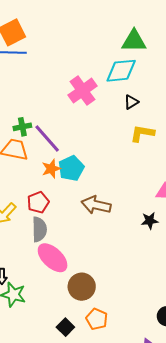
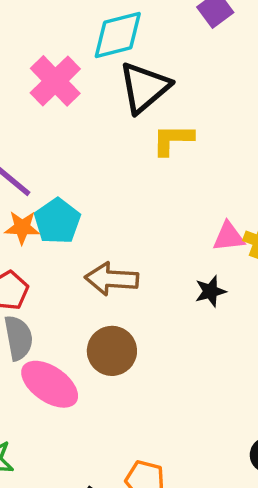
black triangle: (131, 102) -> (144, 87), size x2.0
orange star: (51, 169) -> (22, 228), turned 30
brown circle: (82, 287) -> (112, 351), moved

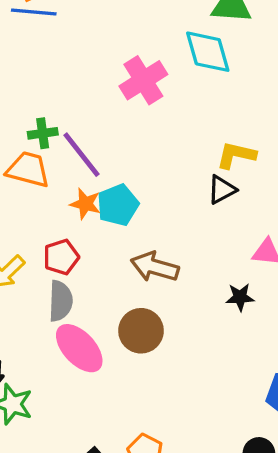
cyan diamond: (118, 35) -> (208, 52), turned 76
black triangle: (144, 87) -> (222, 190), moved, size x0.6

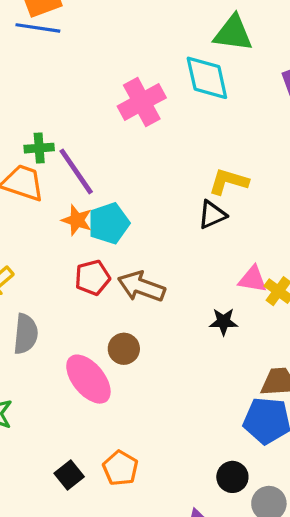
red pentagon: (61, 257) -> (92, 278), moved
gray semicircle: (61, 301) -> (26, 334), moved
brown circle: (141, 331) -> (124, 349), size x0.7
pink ellipse: (79, 348) -> (88, 379), moved

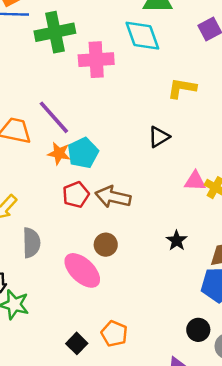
pink cross: (142, 102) -> (96, 60), turned 32
green cross: (39, 148) -> (55, 32), moved, size x1.8
yellow L-shape: (229, 182) -> (182, 88), moved
black star: (224, 322) -> (177, 240), moved, turned -30

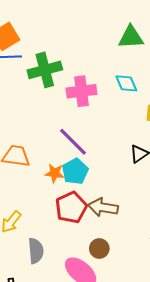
cyan diamond: (142, 36) -> (126, 83), moved, size x0.7
purple line: (54, 117) -> (73, 142), moved
red pentagon: (76, 195) -> (71, 207), size x1.4

